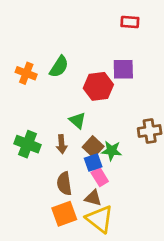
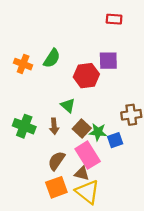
blue square: (93, 163) -> (115, 140), moved
pink rectangle: (100, 177) -> (88, 155), size x1.6
brown semicircle: (64, 184) -> (56, 161), turned 42

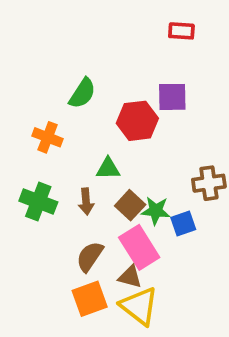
orange cross: (23, 64) -> (48, 137), moved
green triangle: (68, 106) -> (108, 168), turned -42

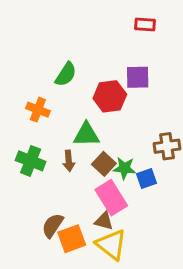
green triangle: (108, 168) -> (86, 134), size x1.4
brown semicircle: (90, 257) -> (53, 225), moved

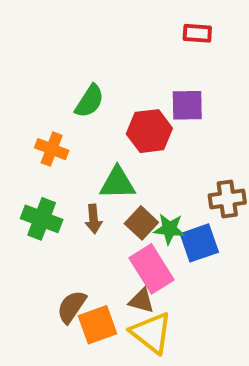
blue square: (146, 179) -> (199, 243), size x1.4

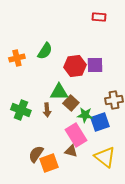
purple square: (187, 105) -> (95, 65), moved
orange cross: (52, 149) -> (17, 58), moved, turned -35
brown square: (141, 223) -> (71, 103), moved
yellow triangle: (151, 333) -> (105, 157), moved

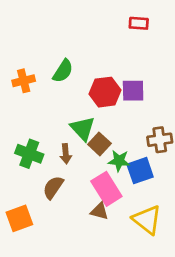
green triangle: (59, 92) -> (83, 128), turned 48
brown semicircle: (36, 154) -> (53, 187), moved
orange square: (49, 163) -> (19, 218), moved

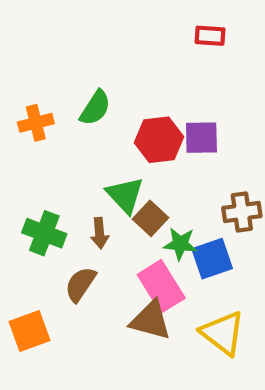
brown triangle: (99, 211) -> (151, 320), size x1.5

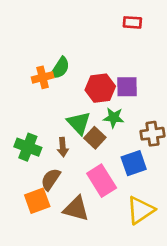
orange cross: (36, 123) -> (43, 77), moved
green star: (180, 244) -> (114, 118), moved
brown triangle: (151, 320) -> (76, 209), moved
orange square: (29, 331) -> (37, 201), moved
yellow triangle: (223, 333) -> (140, 210), turned 48

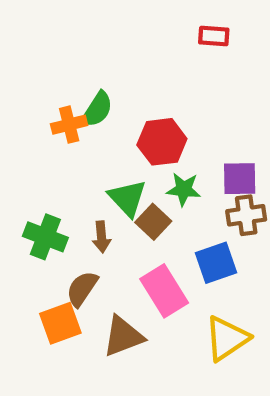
purple square: (127, 87) -> (240, 179), moved
brown triangle: (76, 209) -> (123, 336), turned -36

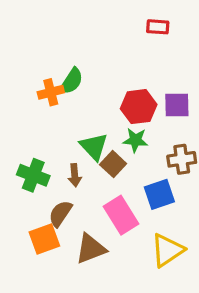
red hexagon: (162, 142) -> (139, 107), moved
purple square: (240, 179) -> (177, 105), moved

